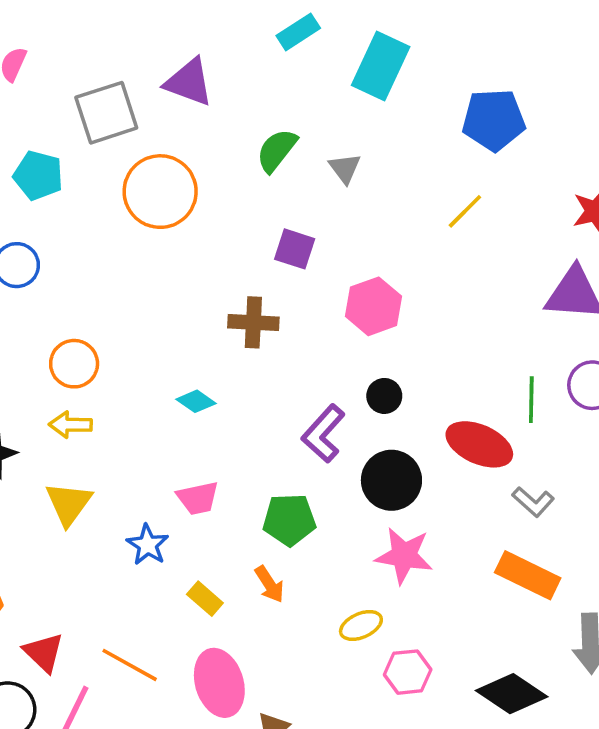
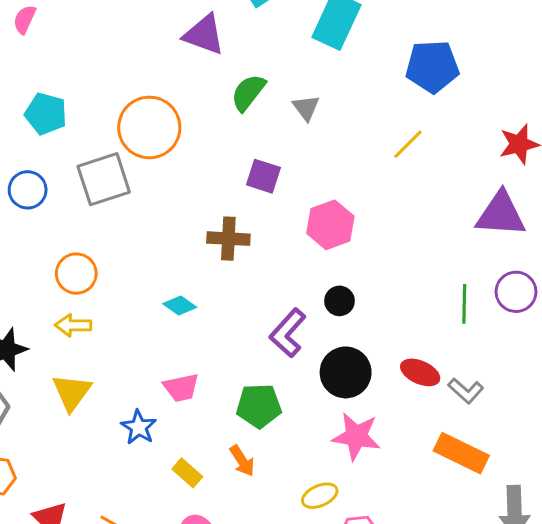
purple triangle: (189, 82) -> (204, 35), moved
gray square: (106, 113) -> (104, 179), moved
red ellipse: (479, 444) -> (420, 372), moved, size x0.7

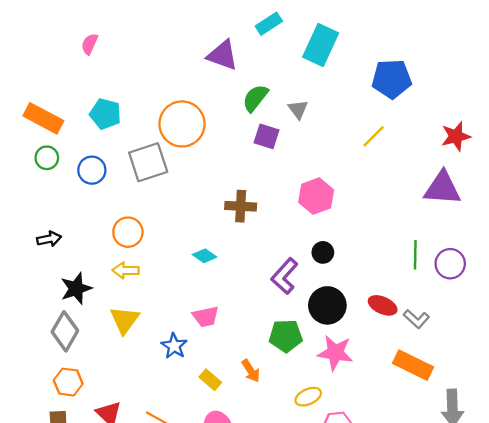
purple square: (263, 176) -> (267, 136), moved
purple circle: (516, 292) -> (450, 264), moved
green pentagon: (259, 406) -> (286, 336), moved

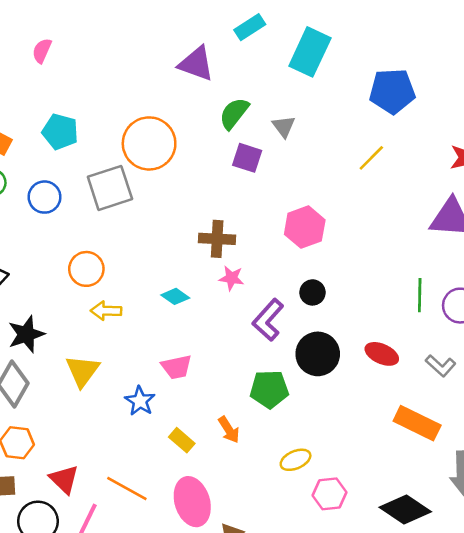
yellow arrow: (126, 270) -> (106, 311), moved
gray L-shape: (416, 319) -> (441, 366), moved
pink star: (335, 353) -> (231, 278), moved, size x0.6

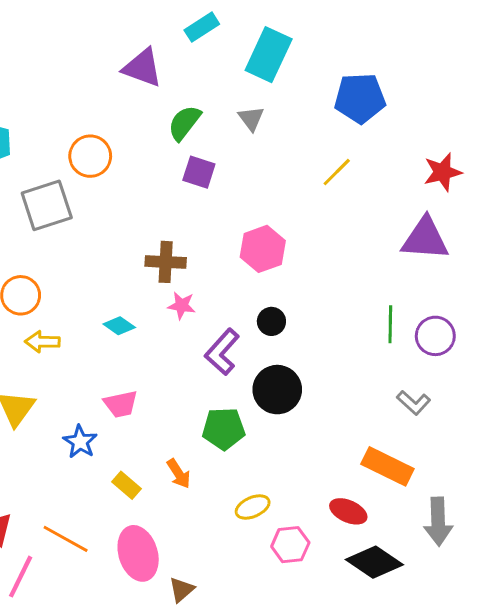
gray triangle: (284, 126) -> (251, 118), moved
orange circle: (149, 143) -> (90, 156), size x0.7
red ellipse: (382, 354) -> (348, 511), moved

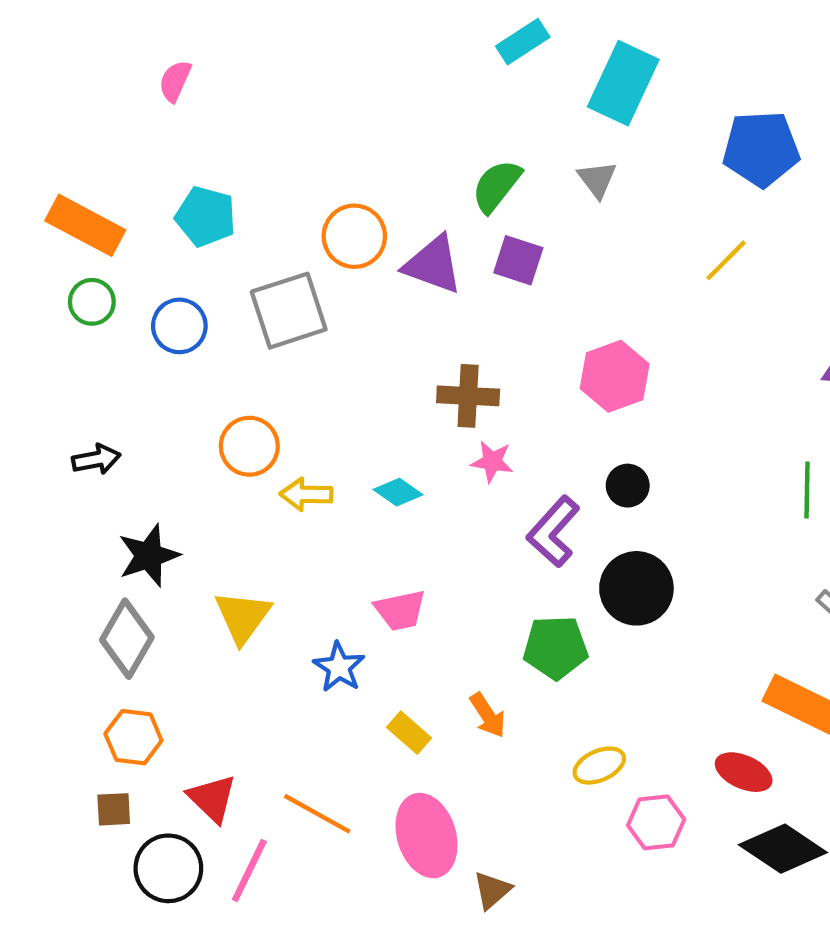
purple triangle: (142, 68) -> (433, 265), moved
yellow arrow: (42, 342) -> (306, 494), moved

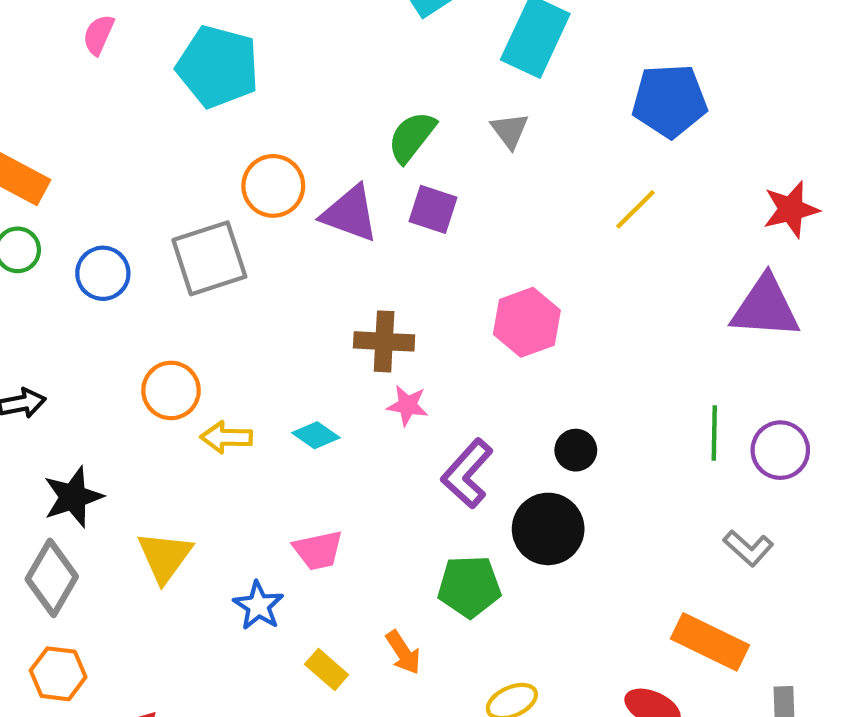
cyan pentagon: (206, 217) -> (218, 67), moved, size x1.4
black circle: (628, 486) -> (576, 450), moved

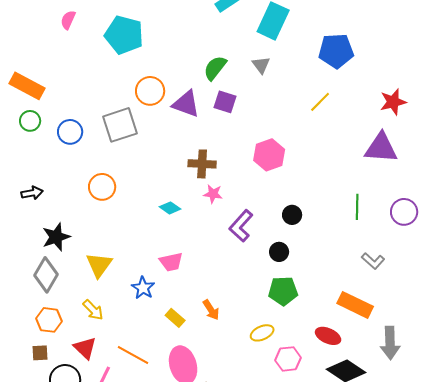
yellow arrow: (226, 437) -> (93, 310), moved, turned -135
purple circle: (780, 450) -> (404, 212), moved
black circle: (548, 529) -> (279, 252), size x0.6
green pentagon: (469, 586) -> (283, 291), moved

